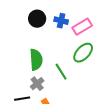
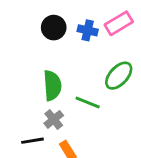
pink rectangle: (82, 27) -> (119, 23), moved
green line: (61, 72) -> (88, 102), turned -36

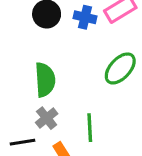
green line: (88, 102) -> (90, 128), moved, turned 65

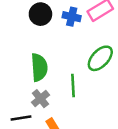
green line: (90, 128) -> (73, 86), moved

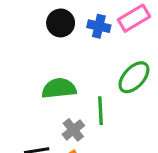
green semicircle: (39, 67) -> (59, 88), turned -92
gray cross: (40, 99) -> (73, 130), moved

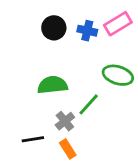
green ellipse: (134, 77) -> (118, 75), turned 64
green line: (100, 111) -> (89, 104), turned 45

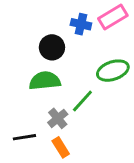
black circle: (54, 28) -> (52, 47), moved
green ellipse: (118, 75) -> (113, 71), turned -36

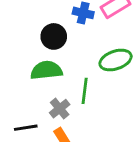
green line: (82, 101) -> (85, 91), turned -35

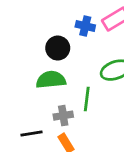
gray cross: (60, 109) -> (63, 116), turned 30

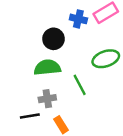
green line: (87, 99) -> (80, 85), turned -35
gray cross: (63, 116) -> (47, 99), moved

